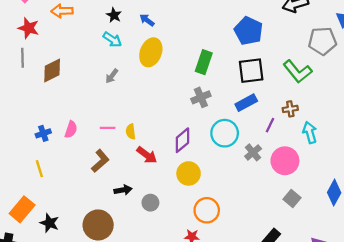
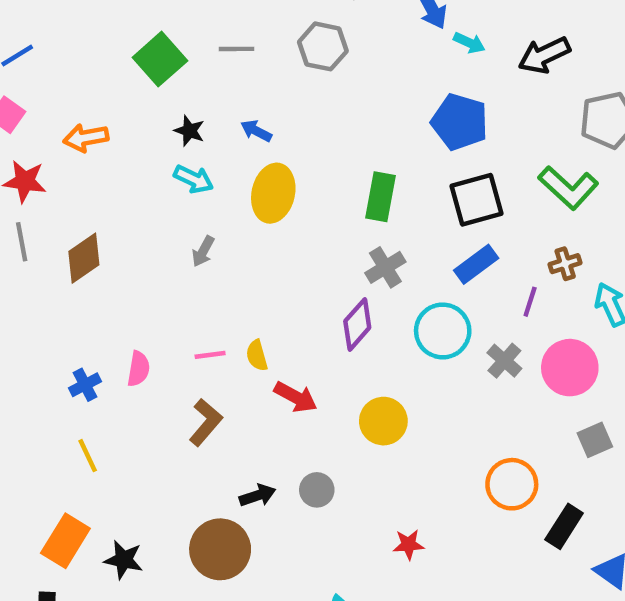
purple diamond: (182, 140) -> (357, 324), moved
black arrow: (123, 190) -> (257, 495), moved
gray square: (292, 199) -> (595, 440), turned 35
orange circle: (207, 210) -> (512, 484), moved

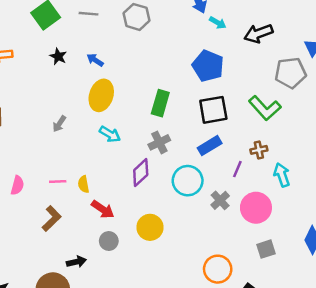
cyan arrow: (194, 179) -> (110, 134), moved
gray circle: (317, 490) -> (109, 241), moved

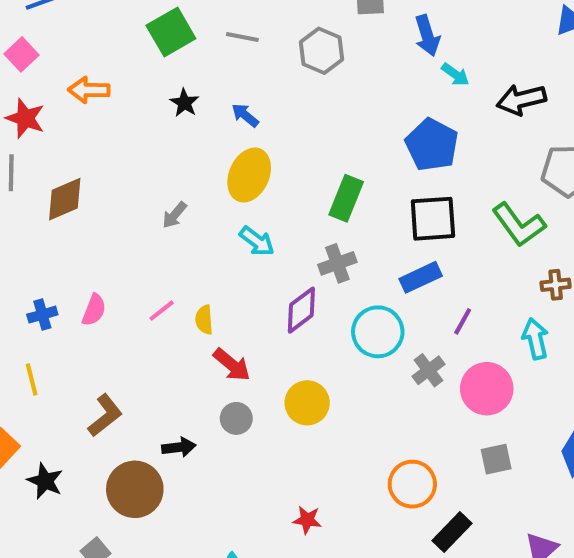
brown cross: (259, 150) -> (556, 285), moved
pink line: (58, 181) -> (162, 311), turned -42
brown L-shape: (52, 218) -> (105, 415), moved

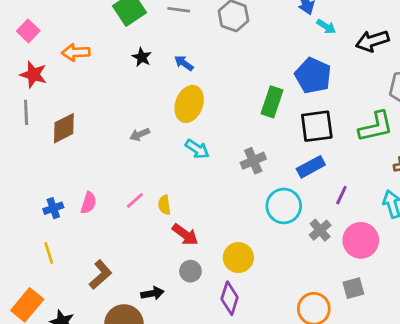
green rectangle: (346, 198) -> (272, 102), moved
gray arrow: (175, 215) -> (140, 134), turned 30
green L-shape: (519, 225) -> (376, 127), turned -63
purple diamond: (301, 310) -> (230, 298), moved, turned -32
gray square: (496, 459) -> (353, 288), moved

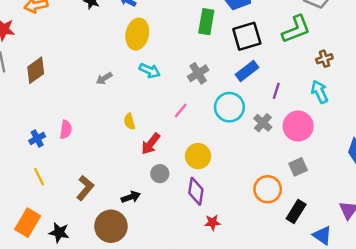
gray arrow: (140, 134) -> (104, 78), moved
pink line: (135, 200) -> (181, 111), moved
red arrow: (185, 235) -> (151, 144), turned 100

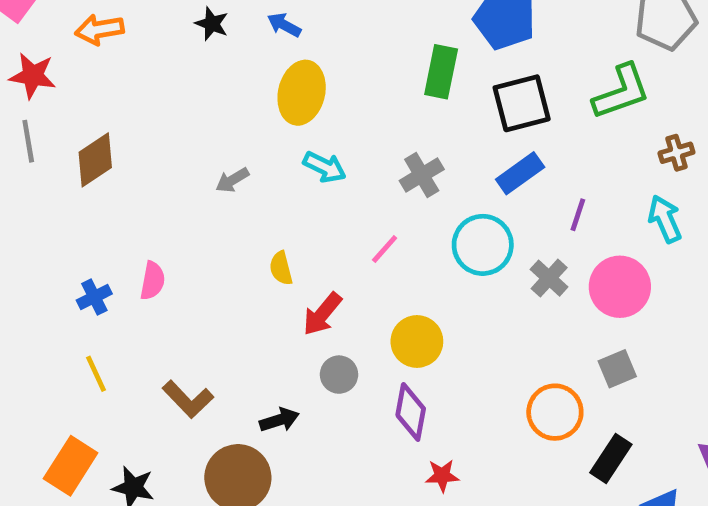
brown L-shape: (85, 188) -> (188, 399), turned 95

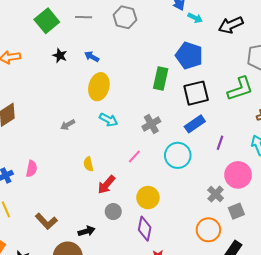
gray cross: (549, 278) -> (216, 194), moved

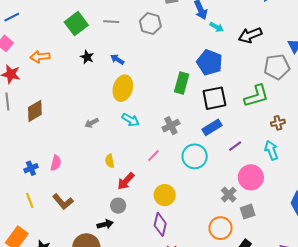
purple line: (220, 143) -> (235, 146), turned 32
gray circle: (113, 212) -> (118, 206), moved
brown L-shape: (46, 221) -> (63, 202), moved

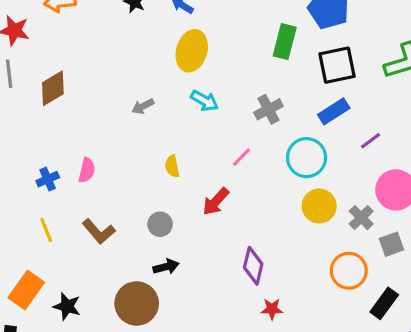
red arrow: (126, 181) -> (216, 202), moved
yellow circle: (165, 195) -> (319, 206), moved
gray circle: (118, 206) -> (160, 224), moved

